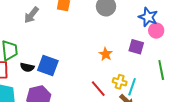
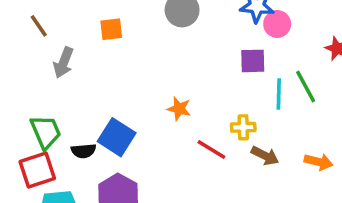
orange star: (106, 54) -> (179, 109), moved
blue square: (48, 65) -> (117, 137), turned 30
cyan line: (132, 87) -> (279, 94), moved

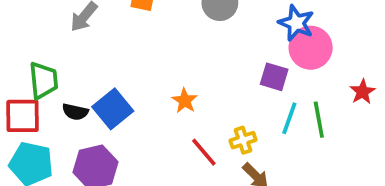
pink circle: (277, 24) -> (311, 48), size x1.5
yellow cross: (243, 127) -> (243, 140), turned -35

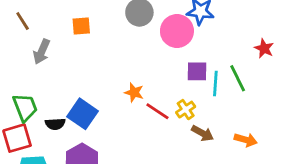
pink circle: (311, 48) -> (177, 31), moved
purple square: (274, 77) -> (197, 71), moved
red line: (204, 152) -> (157, 111), moved

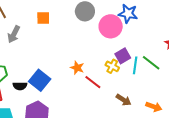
purple square: (197, 71) -> (123, 56), turned -35
green line: (238, 78) -> (151, 63), turned -30
yellow cross: (186, 110) -> (112, 66), moved, turned -32

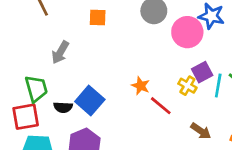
gray arrow: (14, 34) -> (60, 52), moved

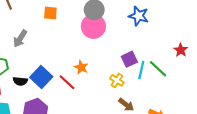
pink circle: (187, 32) -> (93, 26), moved
yellow cross: (187, 86) -> (117, 80), moved
red line: (161, 106) -> (67, 82), moved

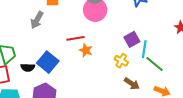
gray arrow: (20, 39) -> (37, 20), moved
green line: (158, 69) -> (155, 64), moved
red line: (67, 82) -> (76, 38), moved, turned -48

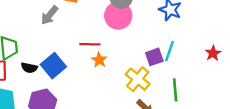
cyan line: (144, 49) -> (169, 51), moved
yellow cross: (121, 61) -> (138, 79), size x1.5
green line: (155, 64) -> (175, 90), turned 36

